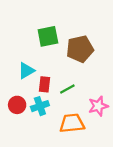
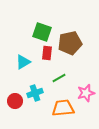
green square: (48, 36) -> (42, 32), turned 30
red rectangle: (45, 84) -> (47, 53), moved
red circle: (17, 105) -> (15, 101), moved

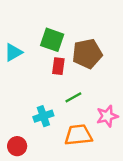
cyan triangle: (23, 62) -> (13, 52), moved
red circle: (15, 101) -> (17, 146), moved

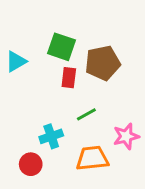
red circle: (17, 146) -> (31, 164), moved

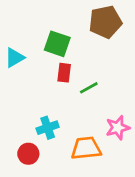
brown pentagon: (103, 63) -> (105, 22), moved
green line: (86, 114) -> (89, 88), moved

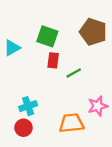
brown pentagon: (105, 22) -> (93, 32), moved, turned 30
cyan cross: (48, 128) -> (28, 106), moved

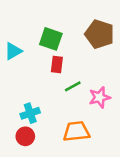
green line: (74, 73) -> (73, 86), moved
pink star: (98, 106) -> (100, 97), moved

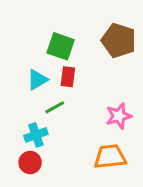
cyan triangle: (13, 51) -> (37, 80), moved
green line: (73, 86) -> (55, 107), moved
orange trapezoid: (76, 131) -> (110, 157), moved

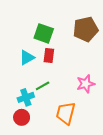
brown pentagon: (119, 40) -> (86, 29), turned -30
green line: (55, 107) -> (43, 86), moved
orange trapezoid: (110, 157) -> (66, 113), moved, turned -70

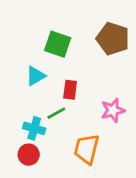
brown pentagon: (86, 29) -> (113, 39), turned 30
red rectangle: (49, 55) -> (70, 90), moved
cyan cross: (26, 97) -> (34, 128), turned 35

